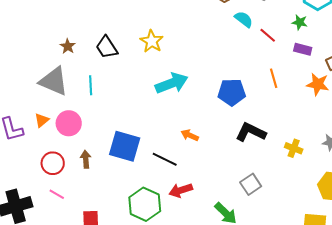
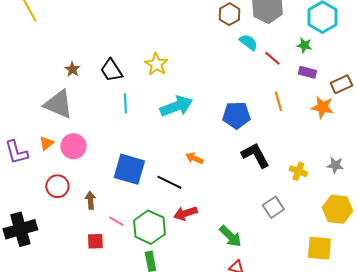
cyan line: (91, 85) -> (125, 103), moved
black L-shape: (251, 132) -> (255, 155), turned 36
brown arrow: (86, 159) -> (90, 200), moved
gray square: (251, 184) -> (273, 207), moved
pink line: (57, 194) -> (116, 221), moved

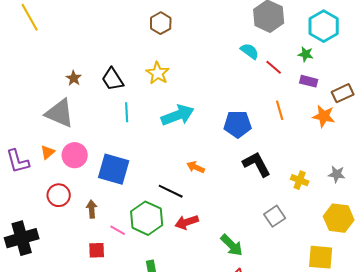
brown hexagon: (229, 14) -> (161, 23), moved
blue square: (129, 169) -> (114, 169), moved
green hexagon: (149, 227) -> (147, 218), moved

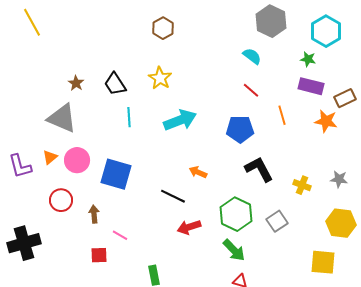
red line: (274, 67) -> (251, 90), moved
purple rectangle: (309, 81) -> (311, 86), size x1.4
green hexagon: (147, 218) -> (236, 214), moved

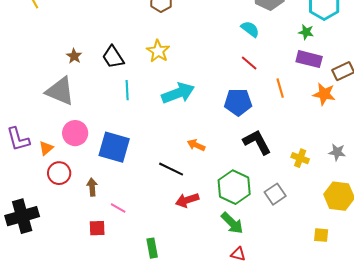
orange triangle: (50, 157) -> (46, 148), moved
yellow square: (323, 262) -> (321, 235), size x0.6

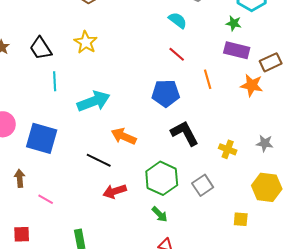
cyan arrow: (178, 93) -> (94, 101), moved
orange arrow: (196, 145) -> (124, 136), size x1.4
green arrow: (232, 223) -> (160, 214), size x0.7
red square: (97, 228) -> (22, 234), moved
yellow square: (321, 235) -> (241, 219), moved

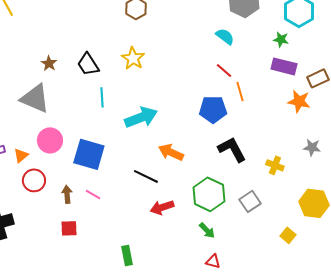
orange line: (208, 79) -> (240, 91), moved
gray star: (265, 143) -> (312, 147), moved
pink line: (46, 199) -> (93, 194), moved
yellow square: (241, 219) -> (288, 235), turned 35
red square: (22, 234) -> (69, 228), moved

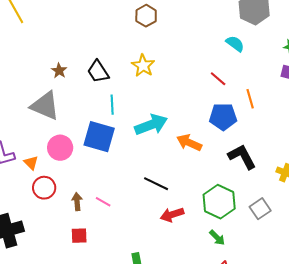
red line: (224, 70) -> (218, 79), moved
orange arrow: (171, 152) -> (189, 143), moved
blue square: (89, 154) -> (99, 137), moved
orange triangle: (21, 155) -> (31, 163), turned -35

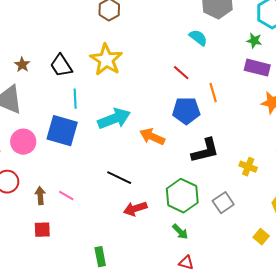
yellow star: (143, 66) -> (106, 60), size x1.4
black L-shape: (242, 157) -> (205, 151), turned 104

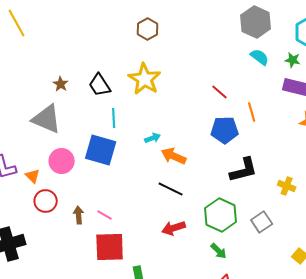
cyan semicircle: (198, 38) -> (260, 57), moved
cyan arrow: (114, 119) -> (153, 138), size x0.5
orange arrow: (152, 137) -> (174, 156), moved
black line: (119, 178) -> (171, 189), moved
red square: (42, 230) -> (110, 247), moved, size x1.8

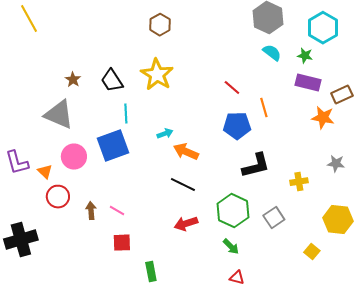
blue square: (101, 150) -> (113, 146), turned -36
yellow cross: (287, 186) -> (299, 182), turned -30
red square: (110, 247) -> (122, 243), size x0.6

